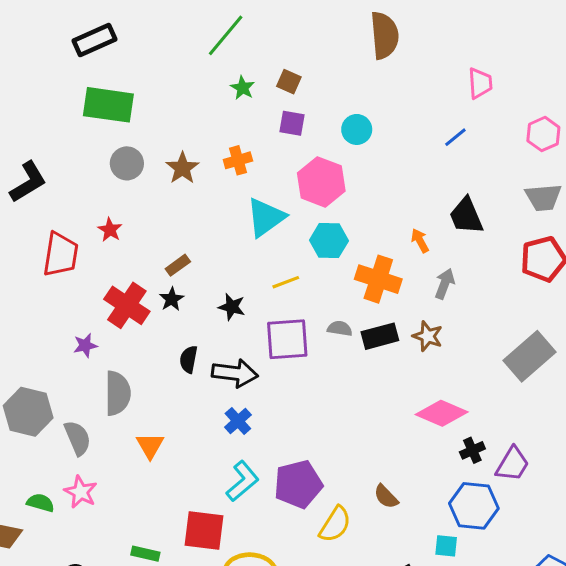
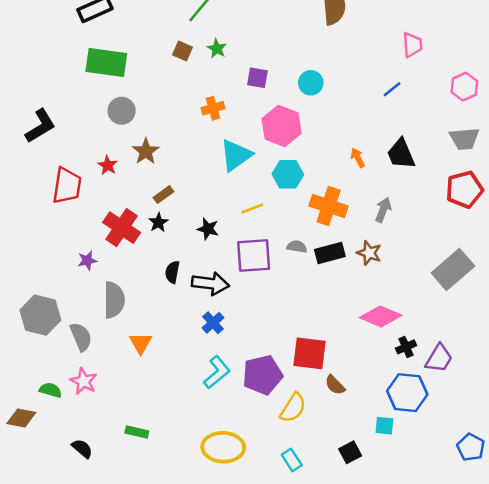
brown square: (289, 82) -> (183, 51), moved
brown star: (182, 168) -> (146, 151), moved
orange arrow: (420, 241) -> (358, 158), moved
red square: (204, 531) -> (309, 353), moved

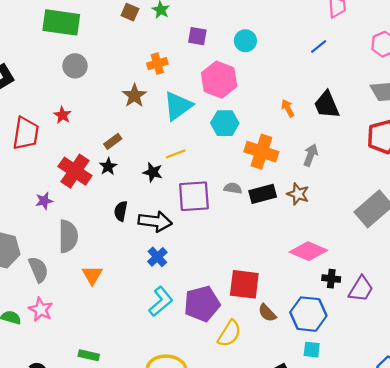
brown star: (146, 151) -> (134, 96), moved
yellow line: (252, 209) -> (176, 154), moved
black cross: (406, 347) -> (331, 279), turned 30
blue hexagon: (407, 393) -> (308, 314), moved

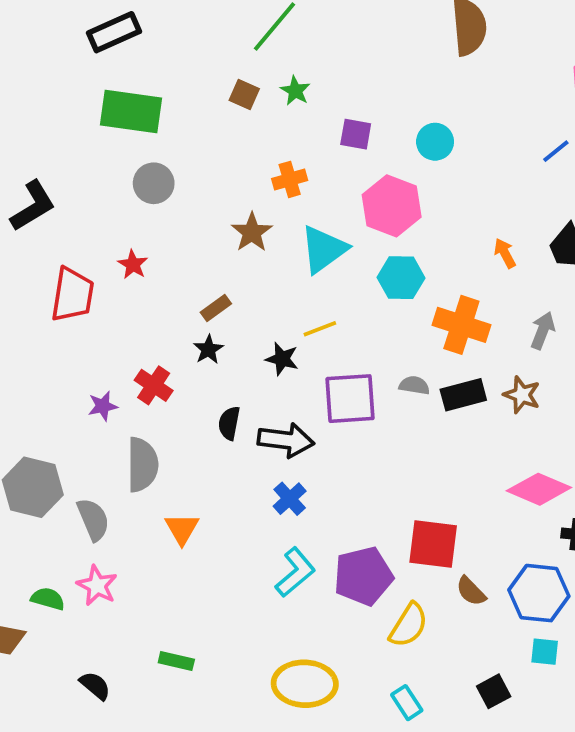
red cross: (75, 171) -> (154, 385), moved, size x0.7

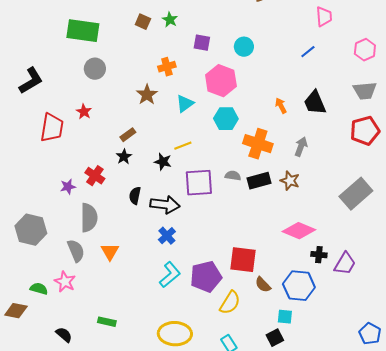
cyan triangle: (324, 249) -> (185, 104), size x0.7
gray semicircle: (93, 519) -> (76, 251), moved
cyan square: (545, 652) -> (285, 317), moved

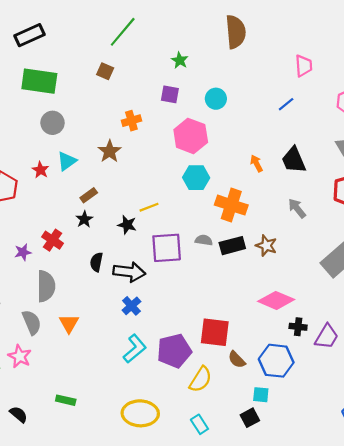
green star: (170, 20) -> (180, 60), moved
cyan triangle: (185, 104) -> (67, 161), moved
gray arrow: (301, 147) -> (297, 208), moved, turned -60

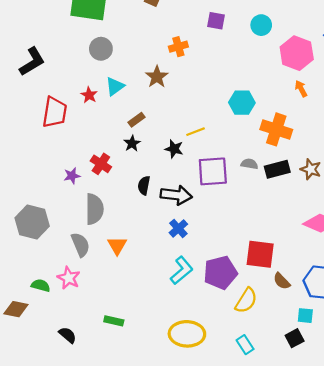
pink hexagon: (191, 136) -> (297, 53), moved

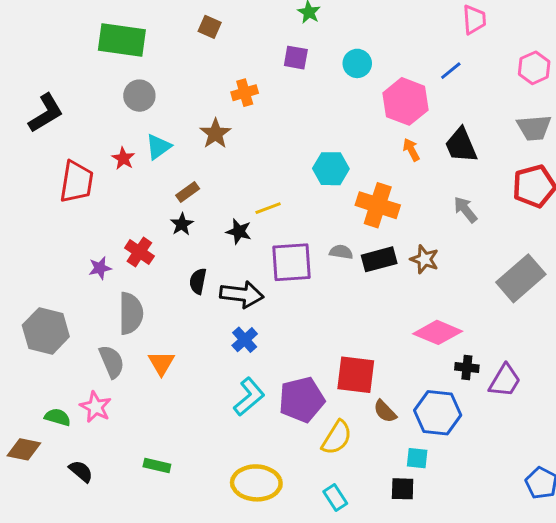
black semicircle: (68, 335) -> (81, 471), moved
black square: (295, 338) -> (403, 489), turned 30

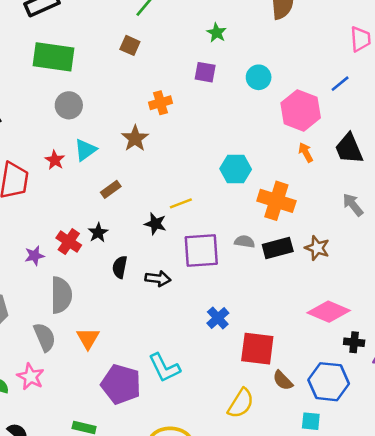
black star: (182, 224) -> (98, 233), moved
black arrow: (242, 294) -> (158, 279), size x0.7
blue cross: (245, 340) -> (218, 318), moved
cyan L-shape: (249, 397) -> (164, 368), turned 104
purple pentagon: (302, 400) -> (121, 384), moved, turned 30

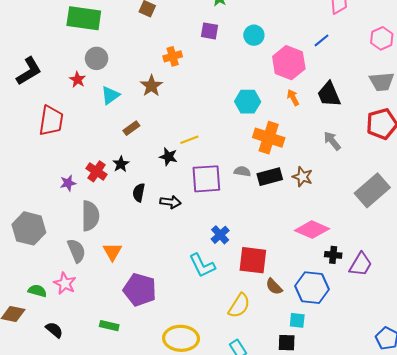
red star: (55, 160) -> (78, 80), moved
cyan hexagon: (236, 169) -> (248, 102), moved
cyan L-shape: (164, 368) -> (202, 265), moved

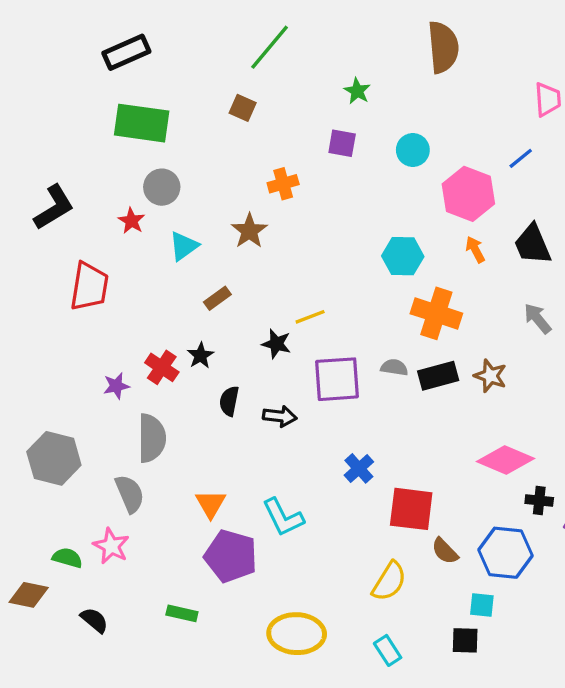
orange triangle: (112, 252) -> (211, 504), moved
cyan L-shape: (202, 265) -> (283, 517), moved

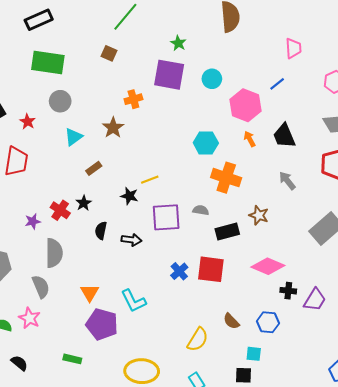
purple square: (342, 143) -> (169, 75), size x1.8
red star: (131, 221) -> (28, 122), moved
black rectangle: (438, 376) -> (227, 232), moved
red square: (411, 509) -> (211, 269), moved
blue hexagon: (506, 553) -> (268, 322), size x0.7

